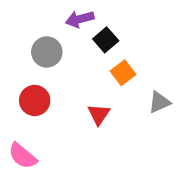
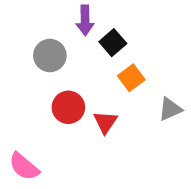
purple arrow: (80, 19) -> (85, 20), turned -76
red circle: (35, 100) -> (68, 107), moved

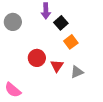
gray circle: (50, 55) -> (13, 22), moved
gray triangle: (170, 109) -> (77, 72), moved

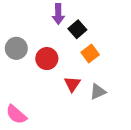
gray circle: (13, 22) -> (16, 48), moved
red circle: (37, 58) -> (47, 59), moved

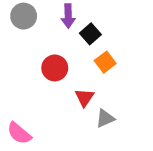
gray circle: (16, 48) -> (24, 16), moved
gray triangle: (98, 92) -> (105, 118), moved

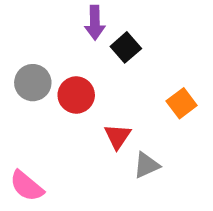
gray circle: (24, 16) -> (33, 83), moved
orange square: (105, 62) -> (182, 103), moved

